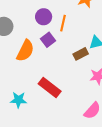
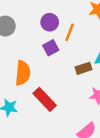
orange semicircle: (25, 51) -> (23, 73), moved, turned -30

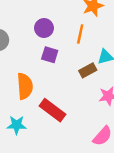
orange line: (70, 32) -> (80, 34), moved
purple square: (51, 48) -> (50, 55), turned -35

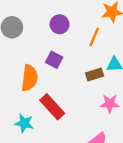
purple square: (50, 55) -> (54, 60), moved
cyan star: (17, 125) -> (24, 123), moved

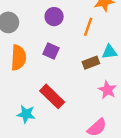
orange semicircle: (30, 78) -> (18, 58), moved
pink star: (110, 104) -> (107, 90), turned 30

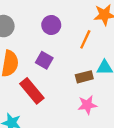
pink star: (107, 90) -> (87, 105), moved, turned 30
red rectangle: (52, 96) -> (32, 91), moved

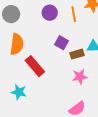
orange line: (85, 39) -> (74, 14), moved, turned -35
purple square: (44, 60) -> (61, 43), moved

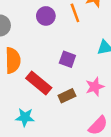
purple square: (61, 43) -> (67, 59), moved
brown rectangle: (77, 54) -> (67, 96), moved

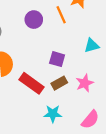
brown rectangle: (67, 96) -> (59, 83), moved
cyan star: (25, 117) -> (53, 114), moved

